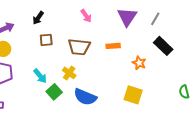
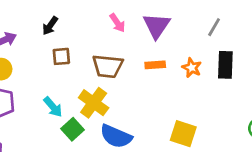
purple triangle: (127, 17) -> (157, 26), moved
black rectangle: (163, 46) -> (225, 65), turned 48
orange star: (139, 63) -> (192, 68), moved
yellow cross: (69, 73) -> (94, 103), size x1.5

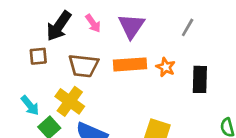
black arrow: (50, 26) -> (59, 26), moved, size x1.6
orange rectangle: (155, 65) -> (130, 64), size x1.6
black rectangle: (225, 65) -> (200, 79), moved

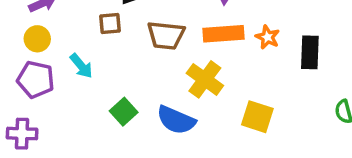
yellow cross: (70, 101) -> (205, 79), moved
cyan arrow: (30, 105) -> (81, 66), moved

